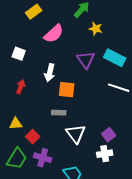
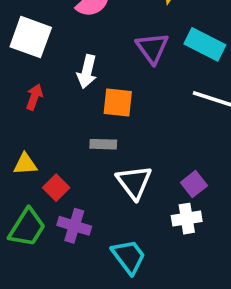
white square: (19, 54) -> (31, 37), size x1.6

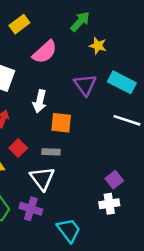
white triangle: (134, 182) -> (42, 178), moved
red square: (56, 188) -> (18, 148), moved

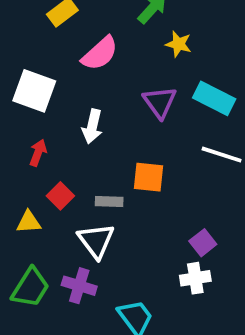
orange square: (61, 123) -> (149, 177), moved

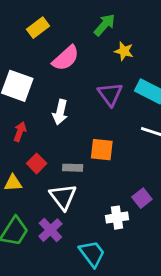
white cross: (195, 278) -> (117, 218), moved
purple cross: (79, 286) -> (50, 230), turned 30

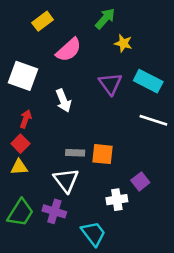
white arrow: (60, 112) -> (63, 101), turned -35
orange square: (102, 150) -> (103, 154), moved
red square: (37, 163) -> (20, 144), moved
purple cross: (50, 230) -> (54, 211), turned -30

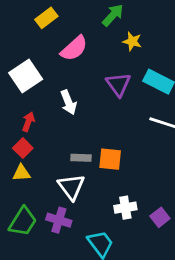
white square: (23, 76) -> (26, 76), turned 36
purple square: (140, 181) -> (160, 217), moved

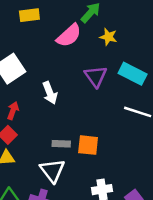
yellow rectangle: (46, 18) -> (29, 15), turned 30
pink semicircle: (74, 48) -> (69, 36), moved

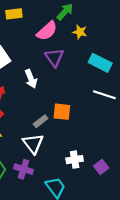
purple triangle: (96, 76) -> (54, 57), moved
gray rectangle: (61, 144) -> (41, 121), turned -40
orange square: (88, 145) -> (62, 112), moved

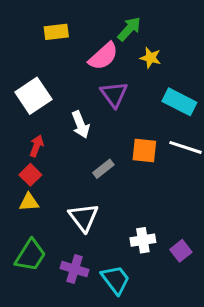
orange square: (62, 112) -> (144, 150), moved
gray rectangle: (41, 121) -> (103, 169), moved
purple cross: (24, 169) -> (74, 269), moved

